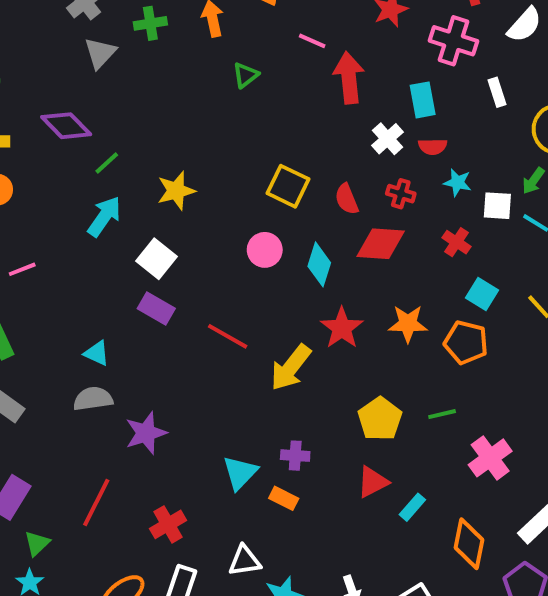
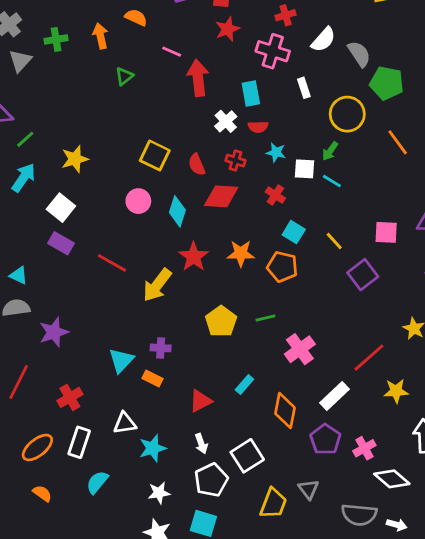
red triangle: (373, 482) -> (200, 401), moved

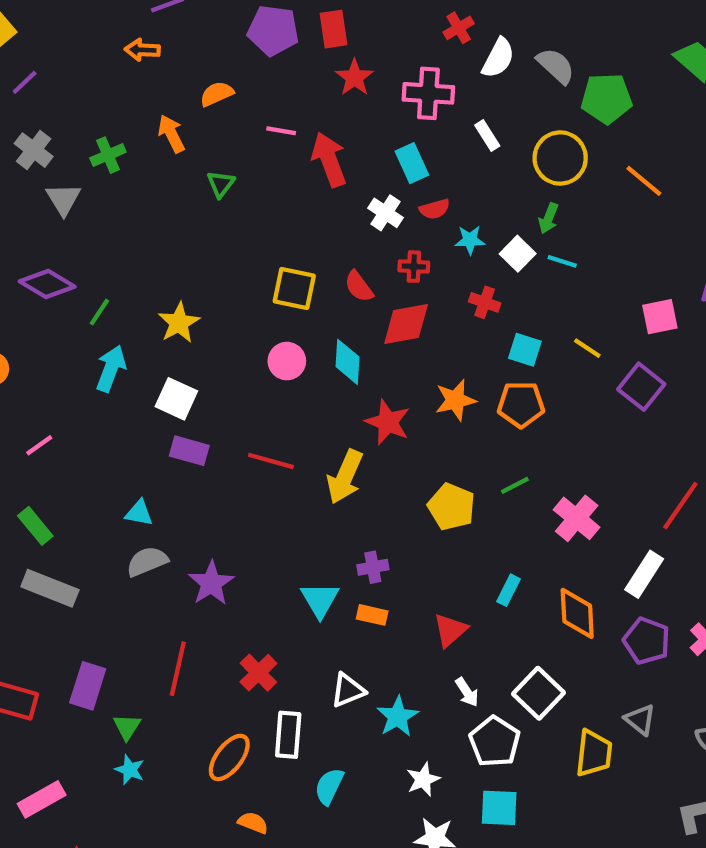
red cross: (286, 15) -> (459, 28), moved
orange semicircle: (136, 17) -> (217, 94), turned -35
white square: (304, 169) -> (518, 254), turned -35

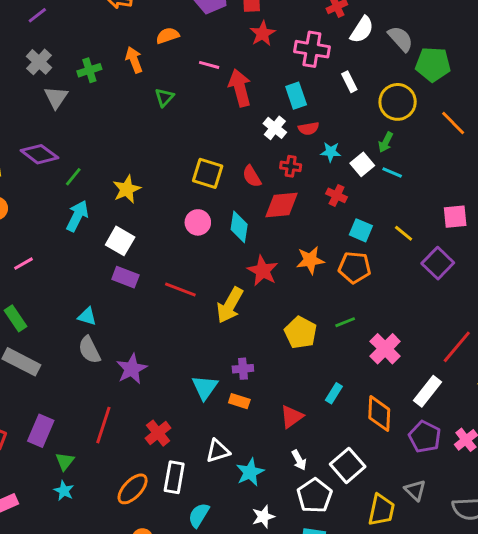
gray semicircle: (147, 561) -> (89, 350), turned -100

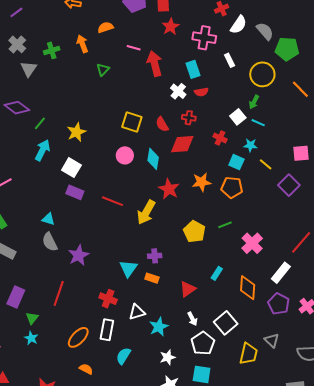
cyan star: (331, 152) -> (250, 145), moved
red cross: (158, 433) -> (108, 299), moved, turned -30

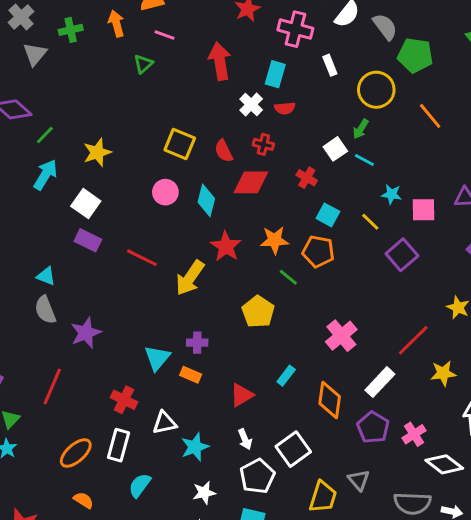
pink line: (134, 48) -> (165, 35), moved
cyan rectangle: (193, 69) -> (275, 74), turned 30
cyan star: (250, 145) -> (392, 194), moved
green line: (225, 225) -> (288, 277), moved, turned 56

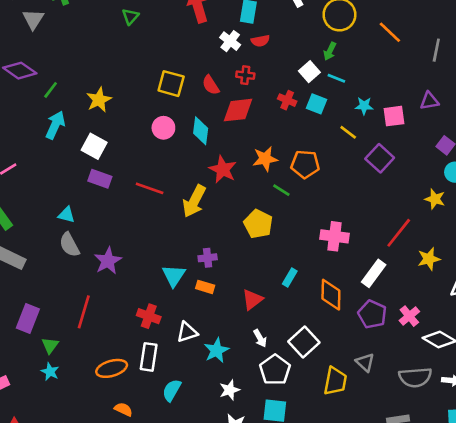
cyan square: (328, 215) -> (316, 104), moved
pink cross: (341, 336) -> (335, 236), turned -36
orange ellipse: (76, 453) -> (112, 368), turned 32

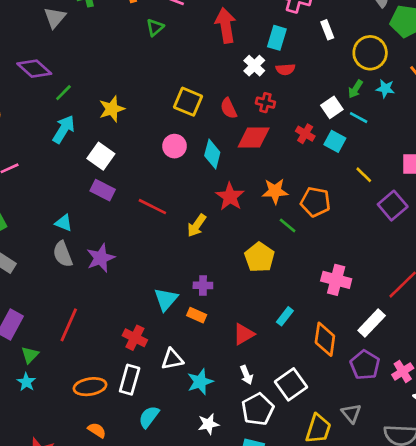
cyan star: (364, 106) -> (385, 89), moved
yellow arrow: (194, 201) -> (197, 225), size x0.7
purple star: (108, 261) -> (101, 258), moved

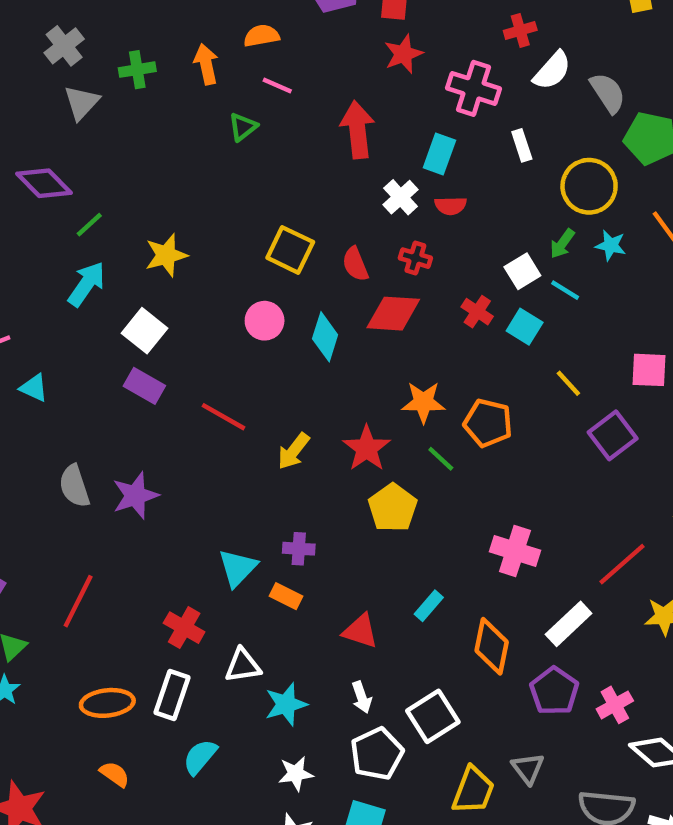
red star: (230, 197) -> (367, 448), moved
cyan triangle: (64, 223) -> (34, 388), moved
red triangle: (244, 334) -> (360, 631), turned 45

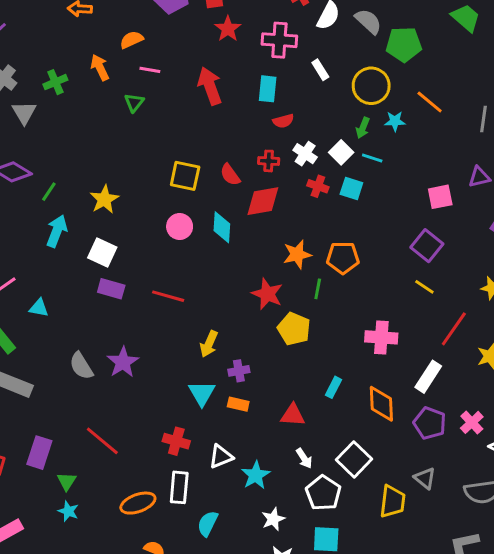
white cross: (401, 197) -> (305, 154), moved
yellow line: (568, 383) -> (424, 287), moved
yellow arrow: (294, 451) -> (209, 344), moved
green line: (441, 459) -> (318, 289), turned 72
red line: (78, 601) -> (102, 441), turned -63

